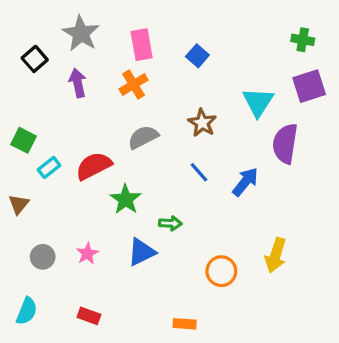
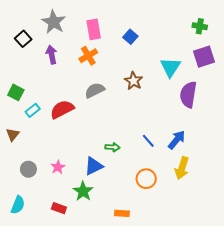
blue line: (199, 172) -> (148, 141), moved
blue arrow: (245, 182) -> (177, 140), moved
green star: (126, 199) -> (83, 191), moved

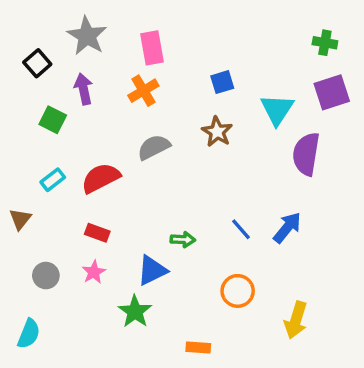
blue square: (130, 37) -> (222, 82), moved, turned 32
green square: (16, 92) -> (53, 120), moved
yellow arrow: (182, 168) -> (296, 320), moved
red rectangle: (59, 208) -> (97, 233), moved

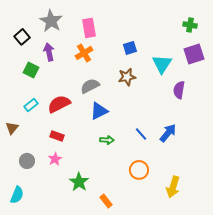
brown star: (217, 132) -> (127, 77), turned 30
purple semicircle: (306, 154) -> (179, 90), size x0.7
blue triangle: (152, 270) -> (99, 111), moved
orange rectangle: (198, 347) -> (106, 201), moved, turned 48

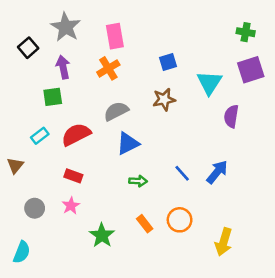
green square: (31, 70) -> (53, 97), moved, turned -35
orange rectangle: (106, 201) -> (145, 224), moved

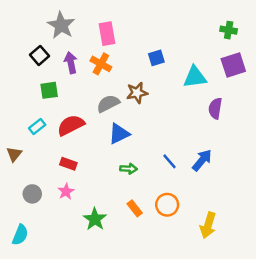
black square: (28, 48) -> (39, 55), moved
purple arrow: (63, 67) -> (71, 63), moved
orange cross: (108, 68) -> (101, 64), turned -30
cyan triangle: (209, 83) -> (195, 77), turned 50
brown star: (164, 99) -> (137, 93), moved

